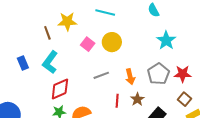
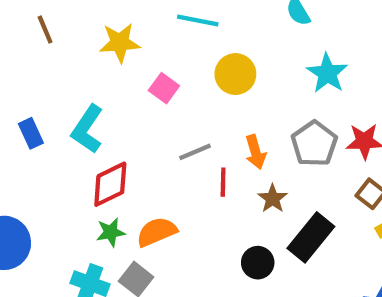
brown line: (47, 33) -> (45, 29), moved
yellow circle: (112, 42) -> (235, 74), moved
red line: (117, 101) -> (223, 182), moved

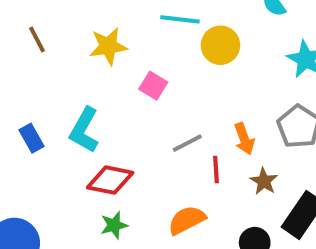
yellow circle: (235, 74) -> (220, 45), moved
red diamond: (110, 184) -> (110, 180), turned 42
orange semicircle: (157, 232) -> (187, 220), moved

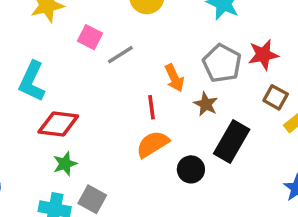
gray line: (187, 143) -> (120, 55), moved
brown star: (264, 181) -> (206, 104), moved
orange semicircle: (187, 220) -> (153, 144), moved

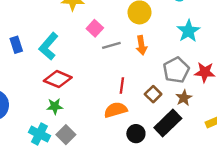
orange arrow: (174, 78) -> (142, 45), moved
brown square: (276, 97) -> (153, 94), moved
brown star: (206, 104) -> (184, 98), moved

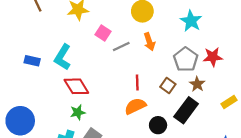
blue rectangle: (16, 45) -> (32, 61), turned -49
red diamond: (58, 79) -> (76, 86), turned 45

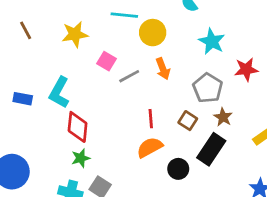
red star: (213, 57) -> (246, 69), moved
red diamond: (76, 86) -> (78, 127), turned 40

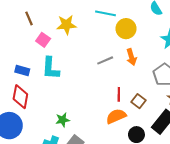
pink square: (107, 61) -> (43, 40), moved
cyan L-shape: (59, 92) -> (51, 68), turned -30
brown square: (188, 121) -> (138, 101), moved
red diamond: (78, 127) -> (20, 97), moved

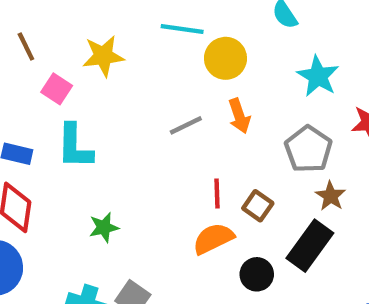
green star: (63, 120) -> (104, 227), moved

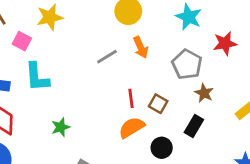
black rectangle: (310, 246) -> (194, 126), size x0.7

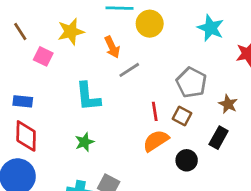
orange arrow: (141, 47) -> (112, 47), moved
gray pentagon: (187, 64) -> (191, 82), moved
cyan L-shape: (37, 77) -> (88, 97), moved

